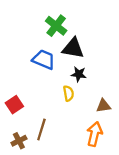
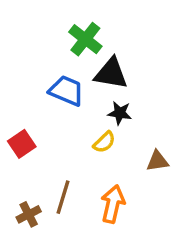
yellow semicircle: (69, 93) -> (104, 142), turned 56
red square: (14, 105) -> (22, 144), moved
orange arrow: (94, 134) -> (113, 204), moved

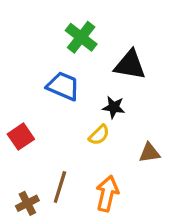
black triangle: (111, 73) -> (130, 65), moved

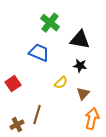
black star: (114, 107) -> (80, 66), moved
brown triangle: (149, 153) -> (83, 94), moved, turned -40
orange arrow: (107, 194) -> (92, 119), moved

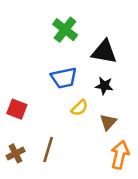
blue trapezoid: (39, 53) -> (64, 78), moved, turned 145
red square: (13, 84) -> (17, 109), turned -35
brown cross: (17, 125) -> (16, 153), moved

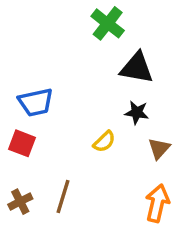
green cross: (65, 30) -> (108, 23), moved
blue trapezoid: (64, 78) -> (36, 102), moved
brown triangle: (108, 122) -> (159, 148), moved

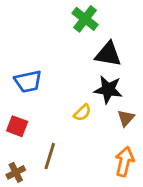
black star: (137, 112) -> (108, 90), size x1.5
red square: (22, 143) -> (17, 126), moved
brown cross: (20, 202) -> (16, 172), moved

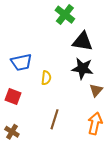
yellow semicircle: (82, 113) -> (46, 78), moved, turned -40
brown line: (50, 156) -> (54, 119), moved
brown cross: (16, 172) -> (12, 132), turned -32

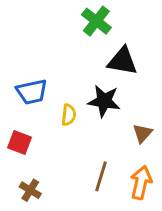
black star: (83, 68) -> (104, 101), moved
brown line: (54, 119) -> (101, 176), moved
brown cross: (12, 132) -> (30, 190), moved

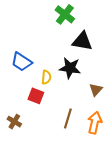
blue trapezoid: (32, 92) -> (22, 62), turned 45
red square: (20, 143) -> (36, 96), moved
brown cross: (30, 190) -> (14, 122), moved

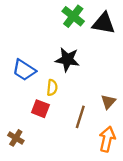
black triangle: (82, 41) -> (104, 23), moved
black star: (70, 68) -> (67, 60), moved
brown line: (68, 118) -> (80, 117), moved

